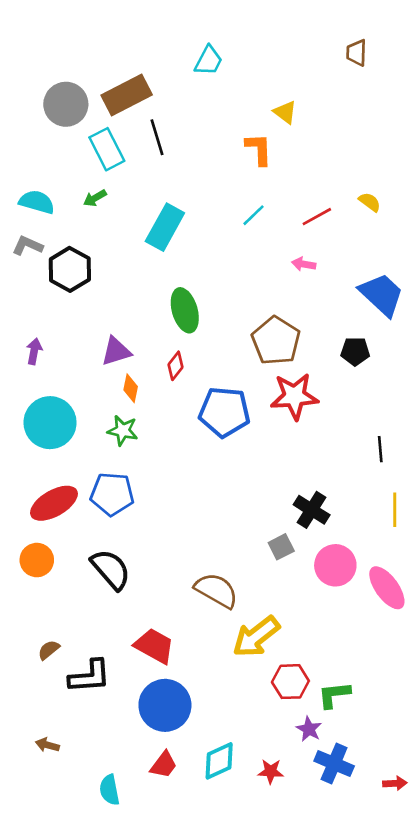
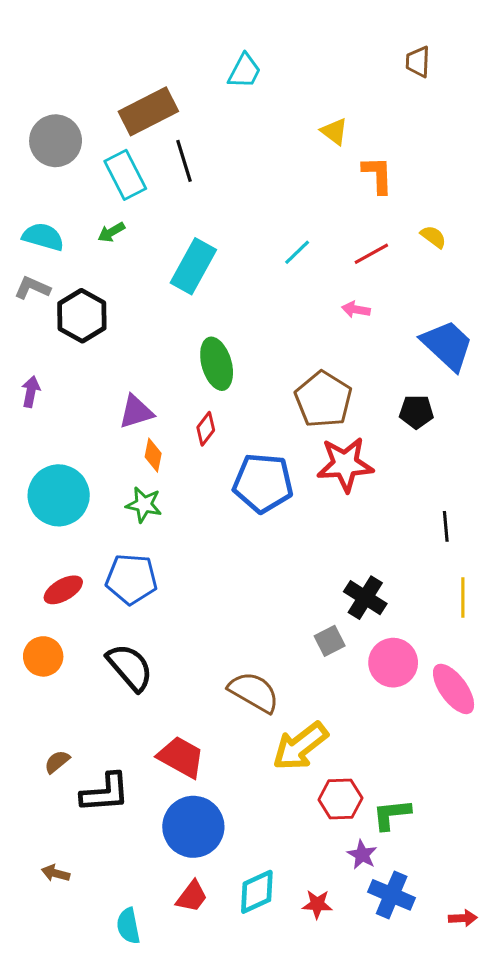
gray circle: (66, 104) -> (56, 141), moved
orange L-shape: (259, 149) -> (378, 175), moved
purple arrow: (34, 351) -> (31, 392), moved
red ellipse: (54, 503) -> (63, 590), size x0.7

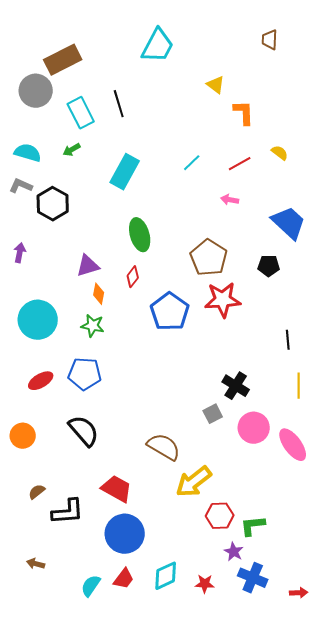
cyan trapezoid: (244, 71) -> (158, 46), size x1.5
brown rectangle: (148, 111) -> (63, 60), moved
blue pentagon: (263, 483) -> (170, 312), turned 30
orange circle: (43, 656) -> (23, 436), moved
cyan semicircle: (128, 926) -> (91, 586), moved, turned 45

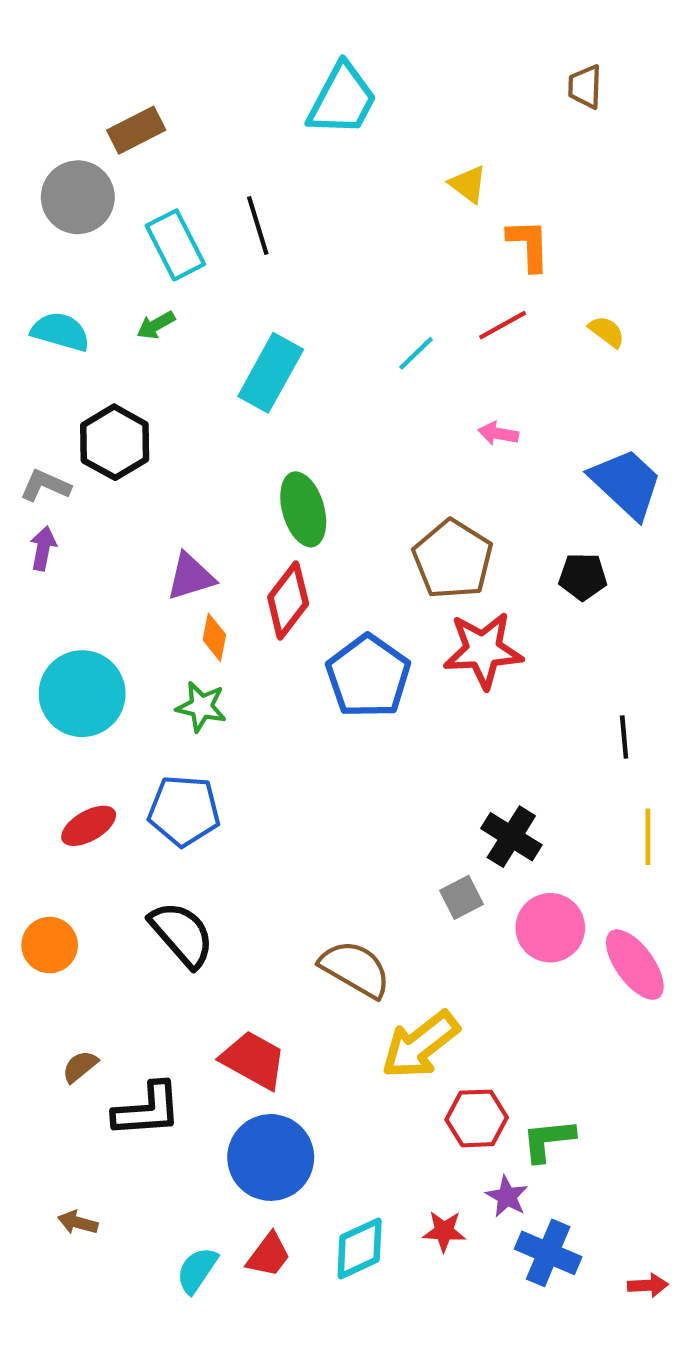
brown rectangle: (63, 60) -> (136, 130), size x0.7
red line: (240, 164) -> (503, 325), moved
gray L-shape: (21, 186) -> (45, 486), moved
red diamond: (133, 277) -> (288, 600), size x1.6
red star: (205, 584) -> (444, 1231), moved

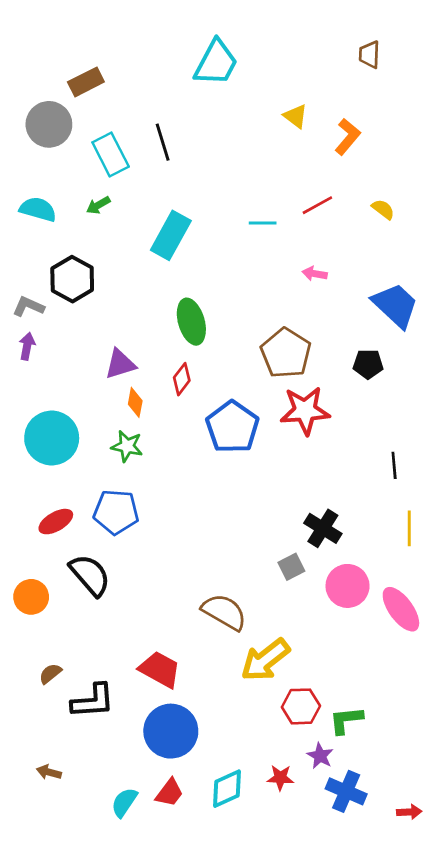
orange L-shape: (529, 245) -> (348, 137), moved, turned 42
cyan line: (416, 353) -> (263, 223), turned 44
red diamond: (288, 600) -> (182, 379), size x0.7
black semicircle: (182, 934) -> (90, 575), moved

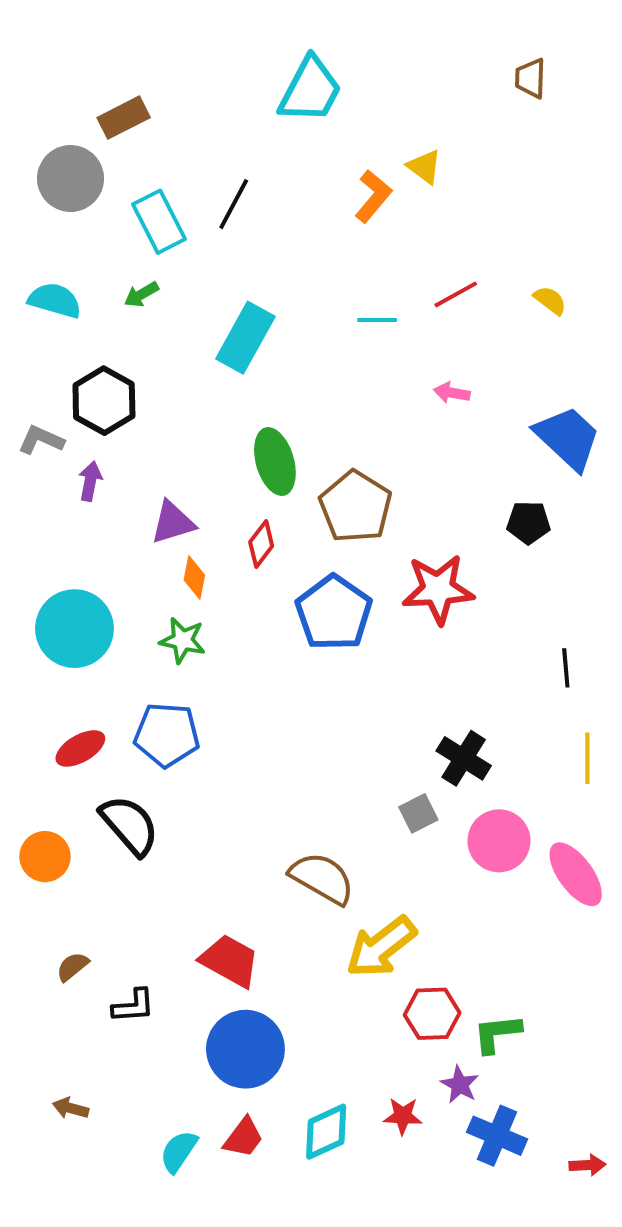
orange L-shape: (348, 137) -> (373, 196), moved
black line: (163, 142) -> (234, 204), turned 45
purple arrow: (27, 346) -> (90, 481), moved
brown pentagon: (286, 353) -> (356, 507), moved
black L-shape: (93, 701) -> (133, 1006), size x0.7

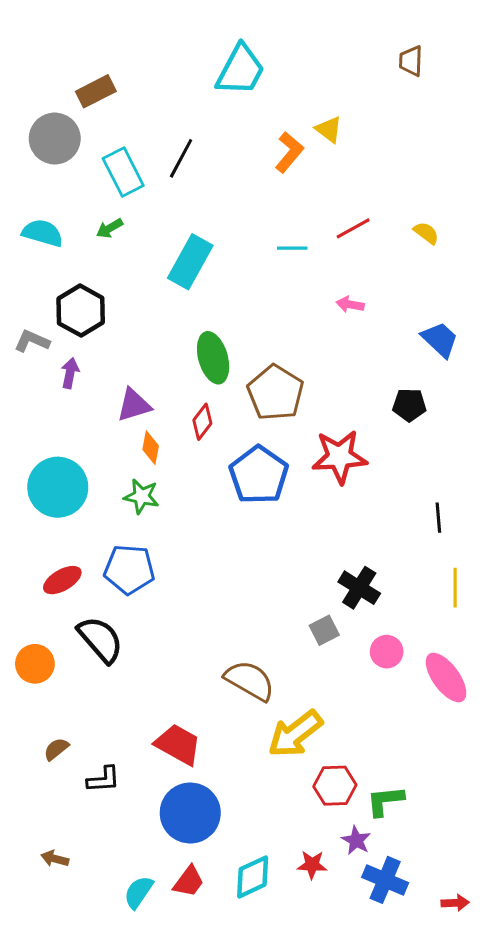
blue trapezoid: (568, 438) -> (440, 339), size x0.7
pink circle: (499, 841) -> (387, 652), size x0.7

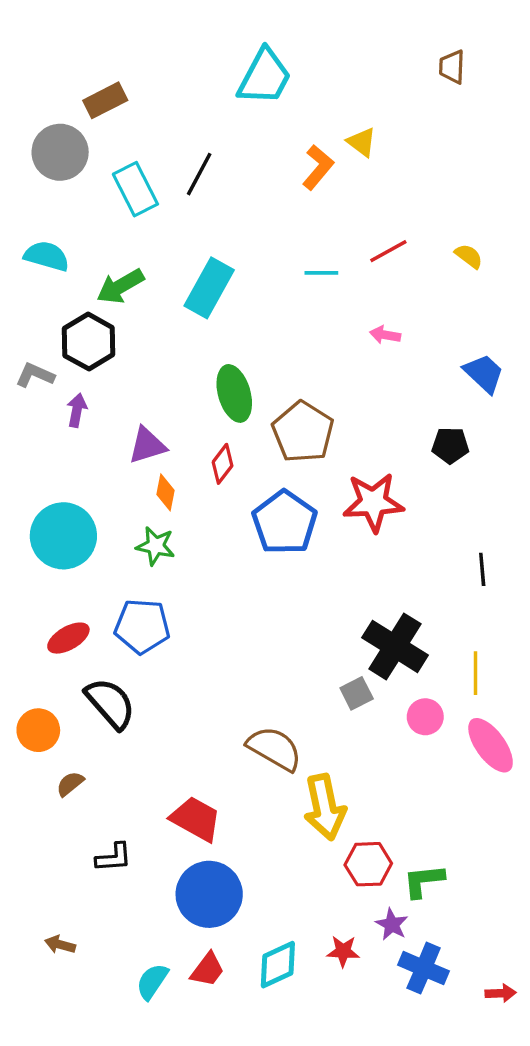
green arrow: (110, 228) -> (120, 286), moved, size x1.6
black cross: (359, 588) -> (395, 646), size x1.4
yellow line: (455, 588) -> (475, 673), moved
yellow arrow: (295, 734) -> (325, 807), turned -64
brown semicircle: (56, 749) -> (70, 784), moved

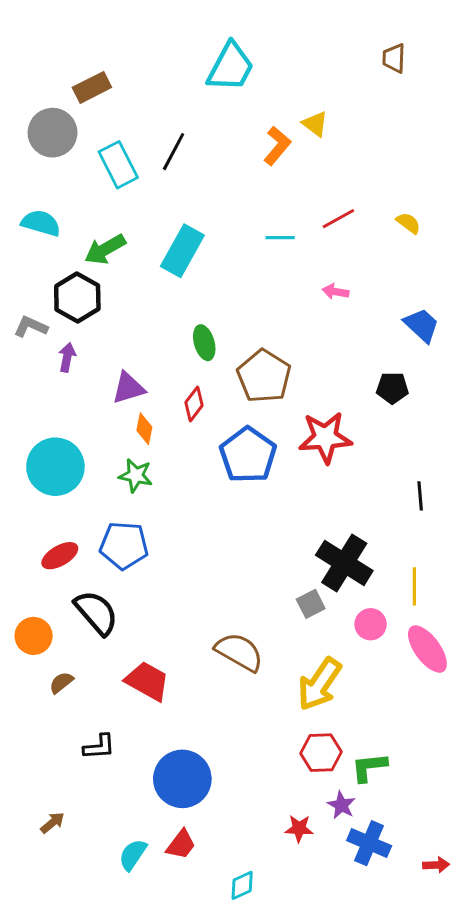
green ellipse: (234, 393) -> (204, 343), size x0.7
yellow arrow: (325, 807) -> (319, 684), moved, turned 46
red trapezoid: (196, 819) -> (147, 681), moved
brown arrow: (60, 945) -> (53, 823), turned 125
cyan diamond: (278, 965) -> (242, 885), moved, size x0.7

